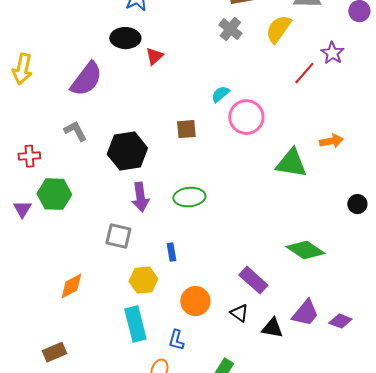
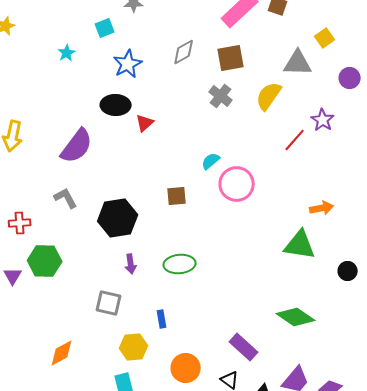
green triangle: (291, 163) -> (300, 245), moved
purple arrow: (140, 197) -> (131, 264), size x0.7

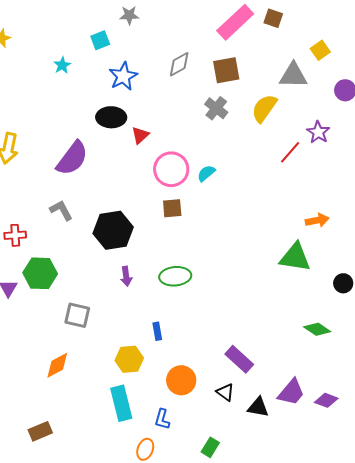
pink circle: (237, 184) -> (171, 169), moved
gray square: (109, 303) -> (77, 315), moved
green diamond: (296, 317) -> (317, 329), moved, size x0.7

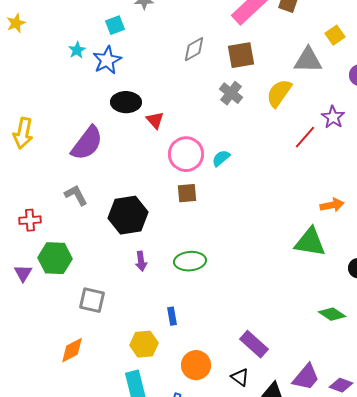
blue star: (123, 76) -> (107, 60), moved
red triangle: (140, 135) -> (155, 120), turned -30

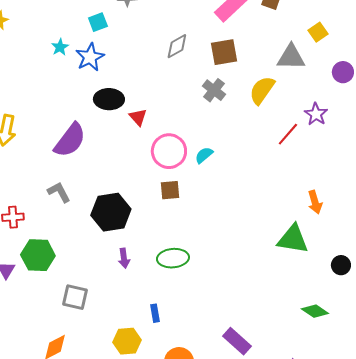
orange arrow: (332, 205) -> (315, 202), turned 85

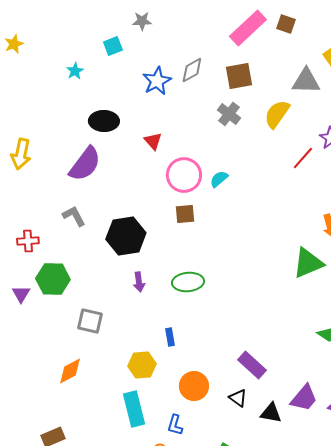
blue star: (90, 57) -> (157, 81), moved
black ellipse: (109, 99) -> (104, 121), moved
green triangle: (293, 239) -> (308, 263), turned -32

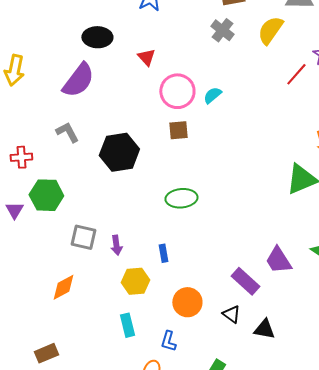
purple arrow: (139, 282) -> (116, 245), moved
purple trapezoid: (304, 398) -> (278, 260), moved, turned 108
cyan rectangle: (134, 409) -> (127, 325), size x0.7

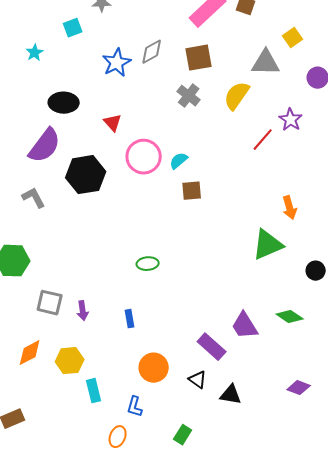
brown square: (178, 130) -> (192, 191), moved
black hexagon: (119, 152) -> (86, 175), moved
green ellipse: (181, 198) -> (148, 264), size x0.7
yellow hexagon: (135, 281) -> (70, 361), moved

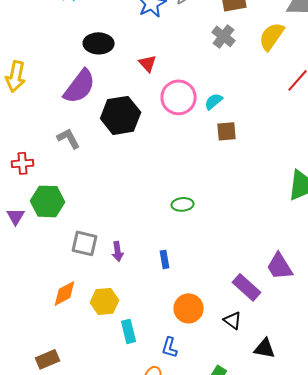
black triangle: (231, 395) -> (265, 348), moved

